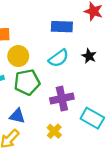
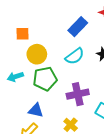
blue rectangle: (62, 27) -> (78, 27), turned -48

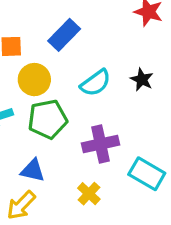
blue rectangle: (78, 27) -> (64, 35), moved

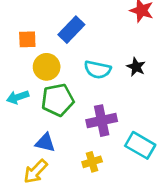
cyan semicircle: (96, 83) -> (98, 70), turned 48
yellow cross: (89, 194) -> (92, 162), turned 30

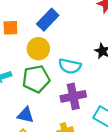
yellow circle: (47, 67) -> (38, 49), moved
cyan semicircle: (98, 70) -> (70, 66), moved

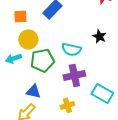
yellow circle: (38, 49) -> (28, 39), moved

